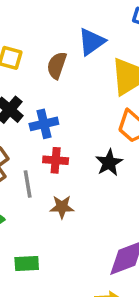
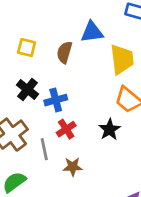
blue triangle: (92, 42) -> (92, 32), turned 30
red cross: (56, 160) -> (66, 129), turned -36

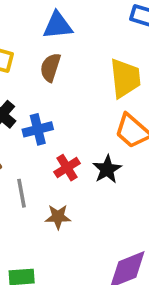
blue triangle: (92, 32) -> (58, 25), moved
red cross: (66, 129) -> (67, 168), moved

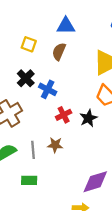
blue cross: (38, 129) -> (48, 89), turned 36
gray line: (21, 193) -> (33, 150), moved

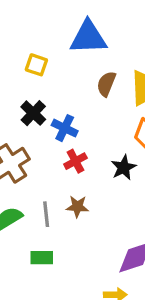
blue triangle: (66, 26) -> (88, 37), size x1.4
brown semicircle: (59, 52) -> (106, 84), moved
red cross: (64, 115) -> (75, 161), moved

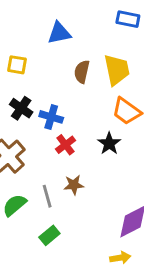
blue triangle: (88, 37) -> (59, 33), size x0.7
green rectangle: (42, 258) -> (49, 235), turned -30

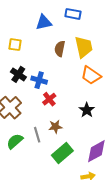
blue rectangle: (128, 19) -> (73, 14), moved
black star: (109, 143) -> (87, 110), moved
green rectangle: (49, 235) -> (62, 153), moved, size x1.5

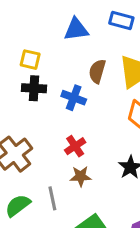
black cross: (18, 74) -> (34, 88), moved, turned -35
blue cross: (39, 80) -> (74, 98), moved
brown star: (55, 127) -> (81, 176), moved

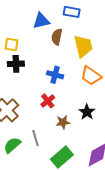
brown semicircle: (97, 71) -> (57, 37), moved
blue cross: (74, 98) -> (55, 75), moved
brown star: (81, 176) -> (63, 122), moved

